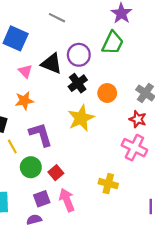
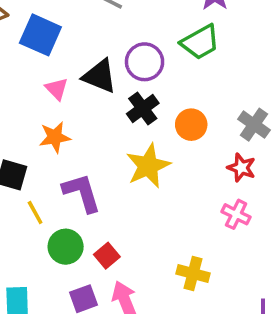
green trapezoid: (113, 43) -> (200, 42), turned 35
pink cross: (134, 148) -> (236, 214), size x0.7

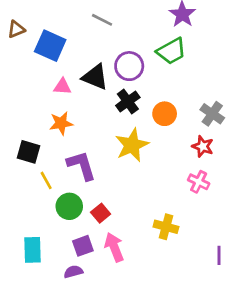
pink triangle: (57, 89) -> (62, 87), turned -42

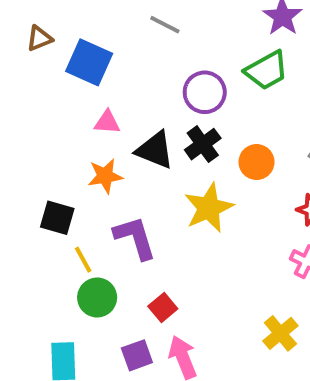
black triangle: (95, 77) -> (155, 150), moved
green circle: (69, 206) -> (97, 297), moved
yellow cross: (166, 227) -> (280, 333), moved, turned 35

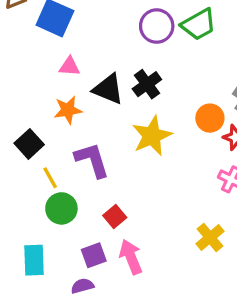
purple circle: (205, 92) -> (157, 26), moved
orange circle: (257, 162) -> (210, 118), moved
black square: (57, 218) -> (29, 144), turned 32

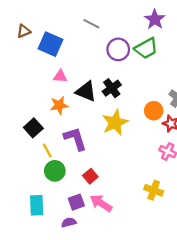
yellow cross: (210, 238) -> (154, 190), turned -30
pink arrow: (131, 257) -> (101, 203), turned -35

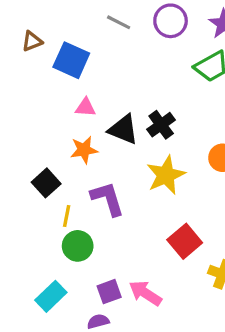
gray line: (91, 24) -> (119, 22), moved
purple circle: (118, 49) -> (171, 21), moved
yellow line: (47, 150) -> (67, 216), turned 40
red square: (90, 176) -> (185, 241), moved, size x1.5
cyan rectangle: (37, 205) -> (51, 296), turned 48

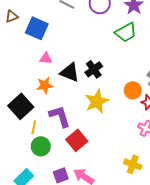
black square: (46, 183) -> (21, 106), size x1.4
red square: (185, 241) -> (77, 140), moved

